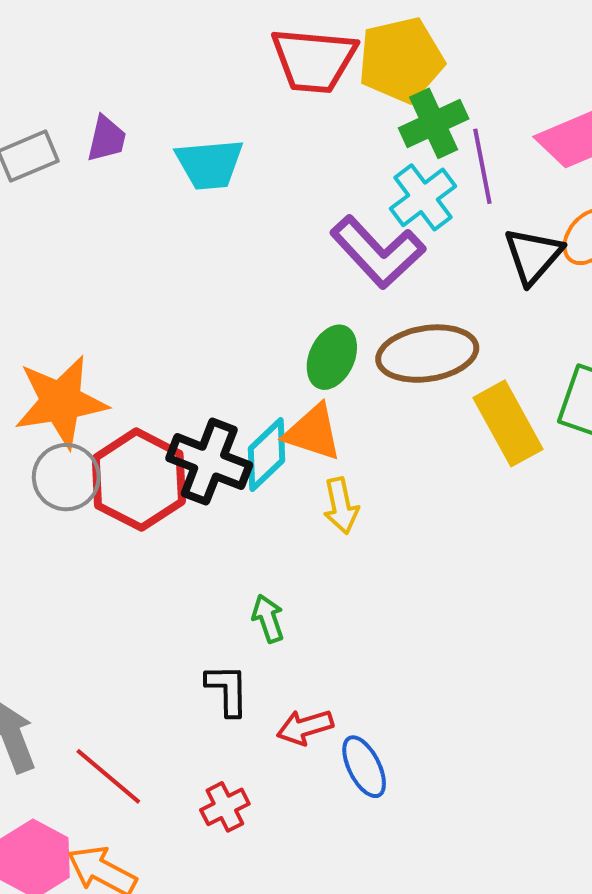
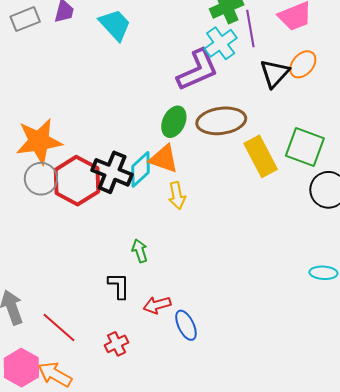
cyan trapezoid: (209, 164) -> (115, 25), turned -129
purple L-shape: (378, 252) -> (198, 70), turned -72

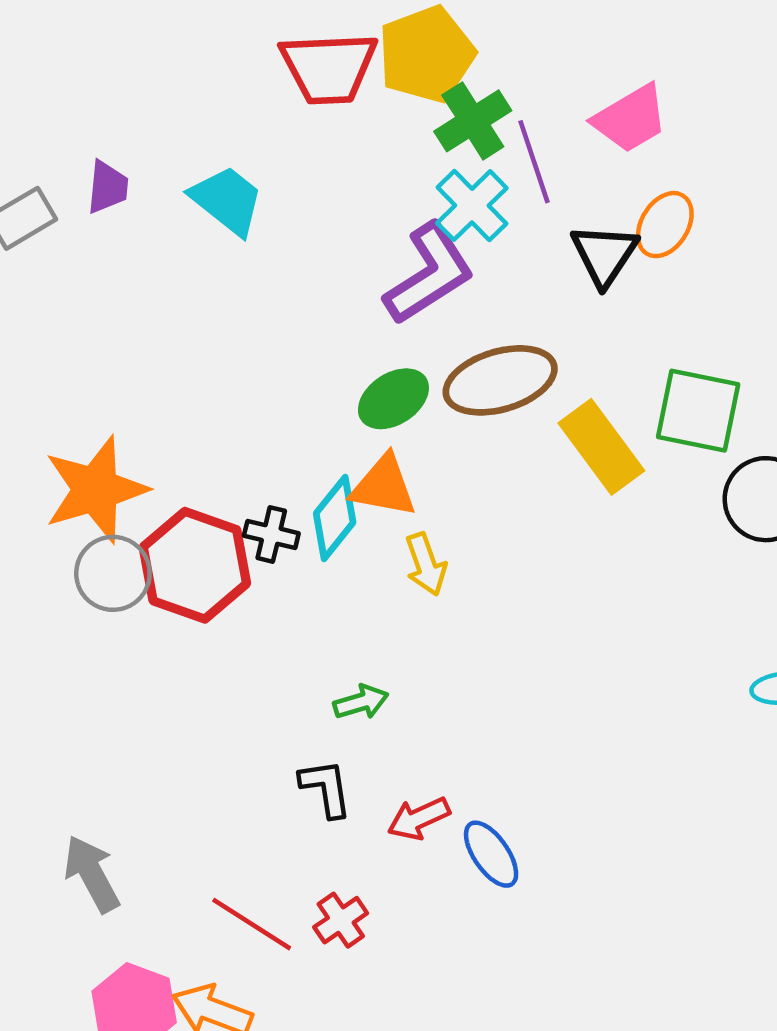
green ellipse: (174, 122) -> (393, 399), turned 40
black cross: (112, 172) -> (271, 534), size x0.6
green arrow: (140, 251) -> (361, 702), turned 100
red line: (59, 328) -> (252, 924), moved

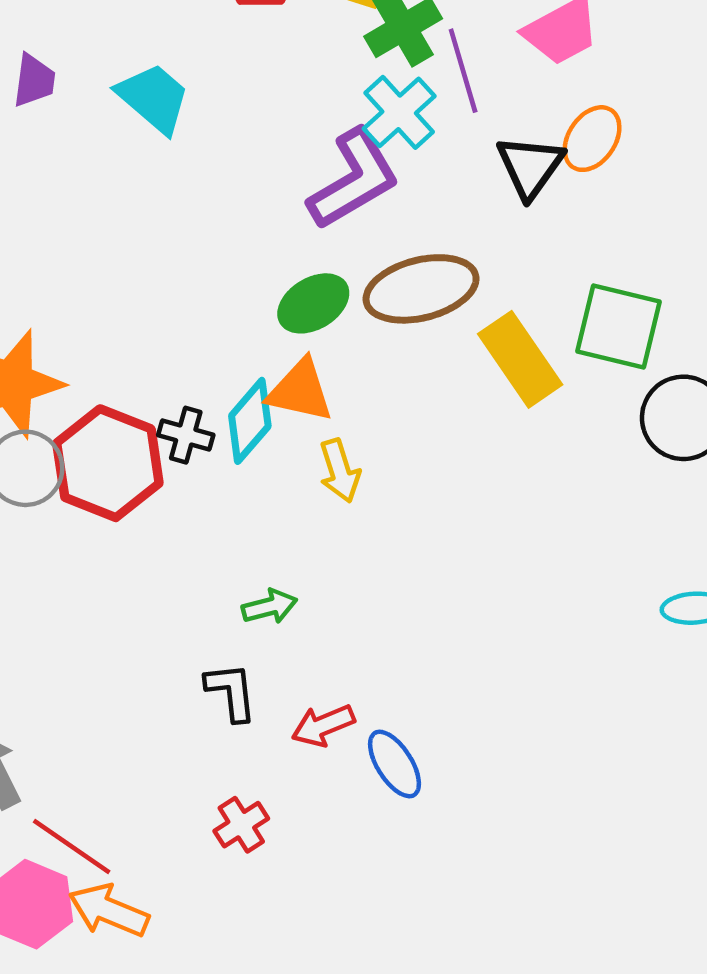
red line: (252, 924) -> (72, 847), moved

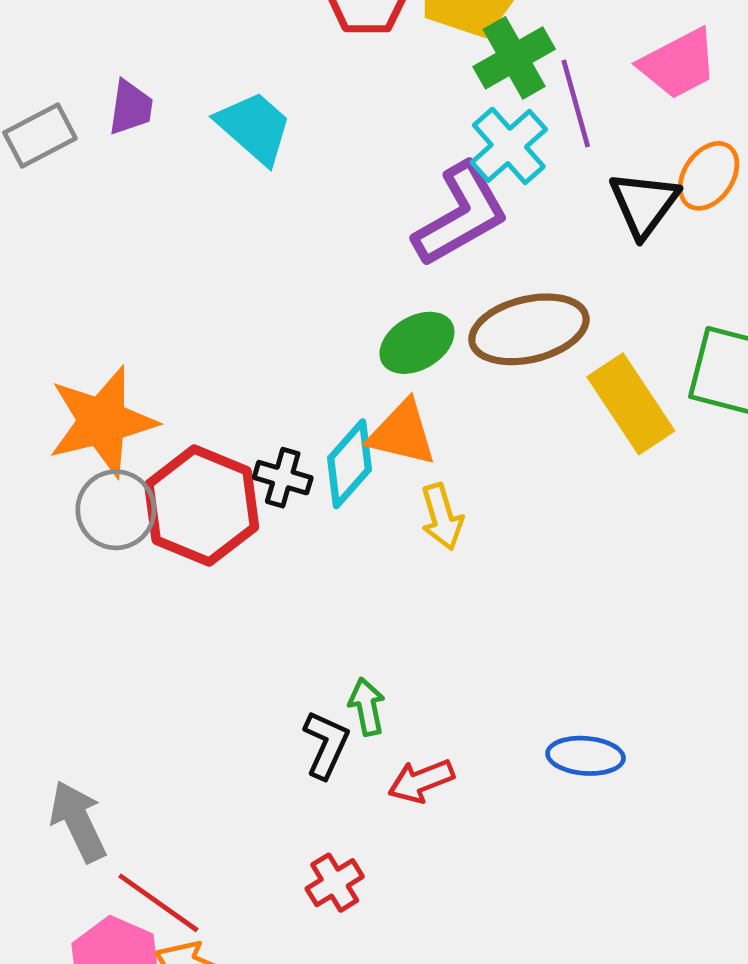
green arrow: (270, 607) -> (367, 707), moved, turned -88
black L-shape: (231, 692) -> (326, 744), turned 30
blue ellipse: (395, 764) -> (585, 756), moved, turned -54

